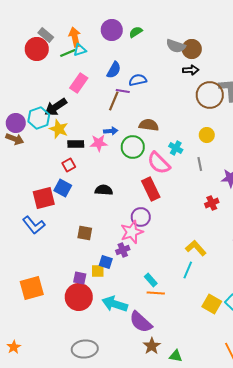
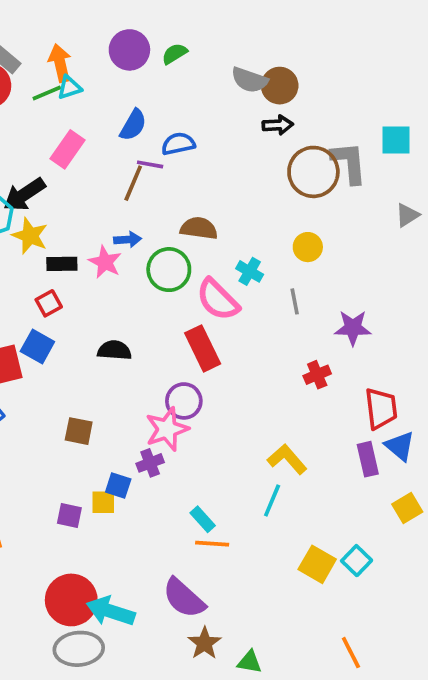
pink star: (99, 143) -> (105, 262), turned 30
red circle: (79, 297) -> (71, 600), moved
cyan arrow: (115, 304) -> (111, 611), moved

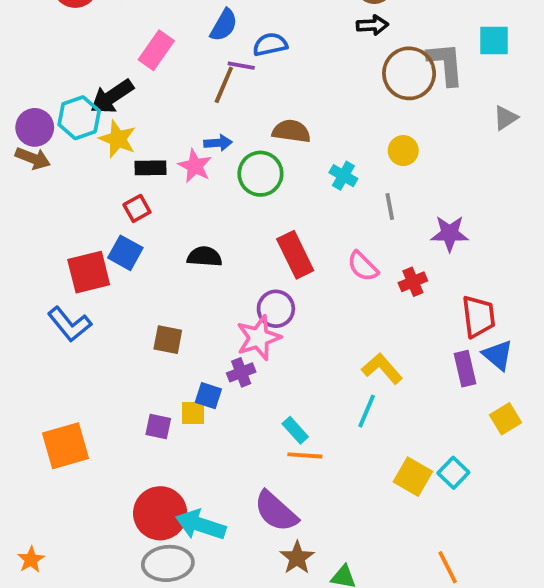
pink semicircle: (218, 300) -> (363, 266), moved, size x0.7

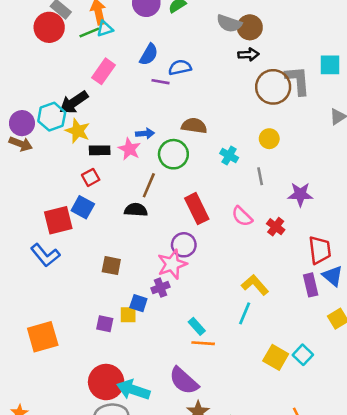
brown line: (224, 85) -> (149, 185), moved
red cross: (413, 282) -> (276, 227), turned -30

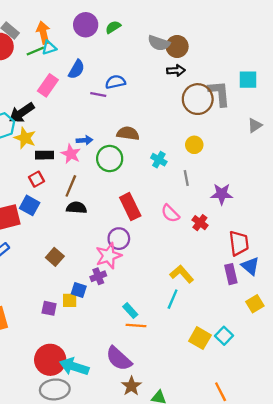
blue semicircle: (149, 55) -> (76, 69), moved
brown line: (149, 185) -> (71, 186), moved
brown square: (111, 266) -> (55, 257), turned 30

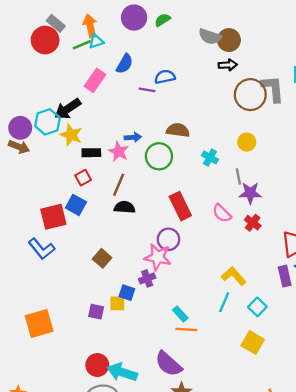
purple star: (222, 194) -> (250, 193), moved
pink star: (109, 256) -> (158, 257), turned 30
cyan square: (224, 336) -> (257, 307), moved
red circle: (50, 360) -> (97, 365), size x0.7

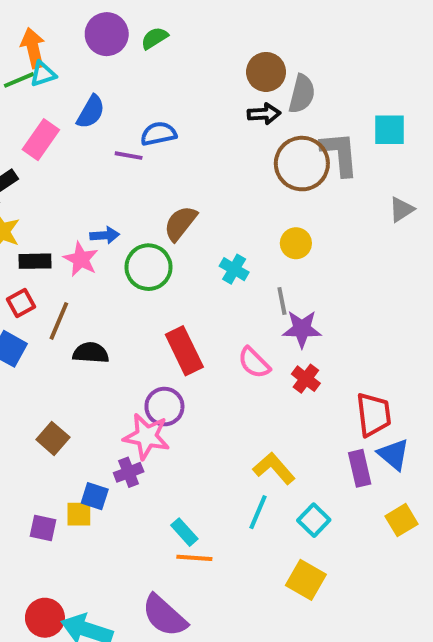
gray semicircle: (210, 36) -> (302, 94), moved, turned -95
brown semicircle: (178, 130) -> (180, 223), turned -60
brown line: (119, 185) -> (59, 321), moved

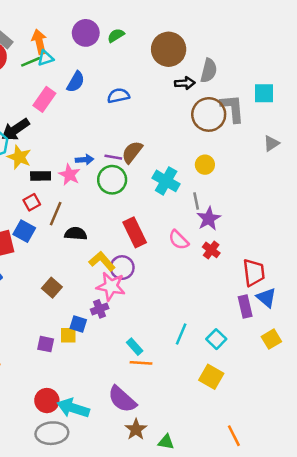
brown circle: (266, 72) -> (169, 49), moved, size x1.4
purple line: (129, 156) -> (113, 157), moved
cyan cross: (234, 269) -> (166, 181), size x1.5
purple star: (302, 329) -> (209, 219), turned -30
yellow L-shape: (274, 468) -> (102, 261), moved

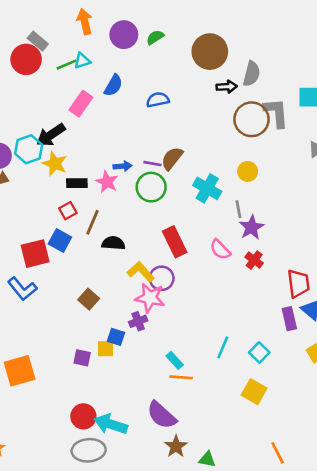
orange arrow: (39, 42) -> (85, 22), moved

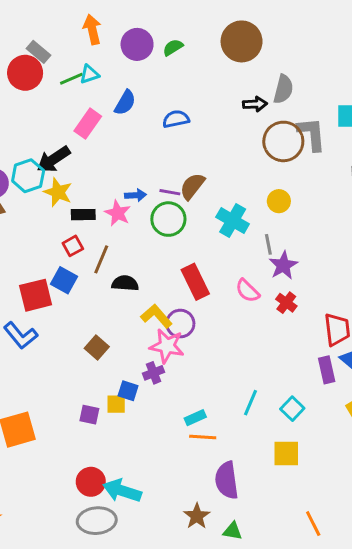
brown circle: (210, 52) -> (242, 41), moved
cyan rectangle: (175, 360) -> (195, 418), turned -72
yellow square: (254, 392) -> (286, 453), turned -30
purple semicircle: (162, 415) -> (227, 480), moved, turned 40

